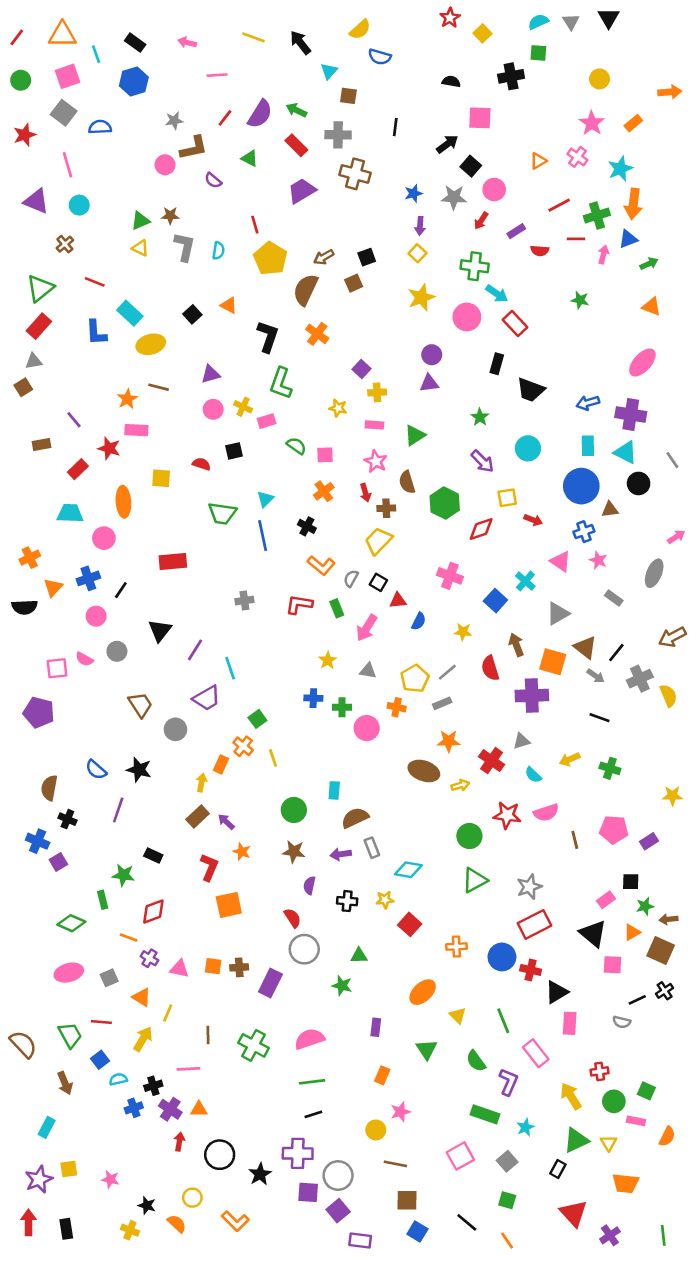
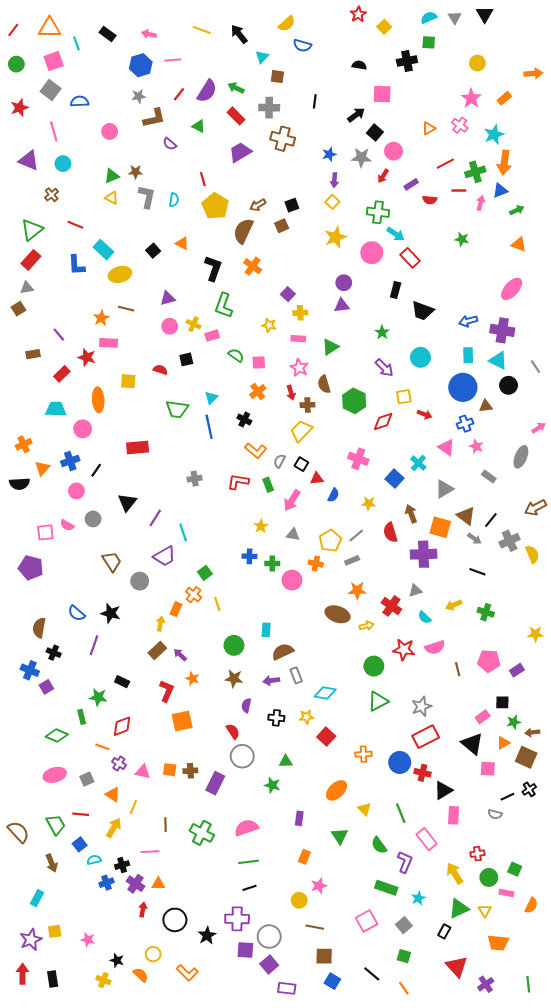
blue hexagon: (134, 82) -> (141, 65), moved
pink circle: (165, 165) -> (110, 131), moved

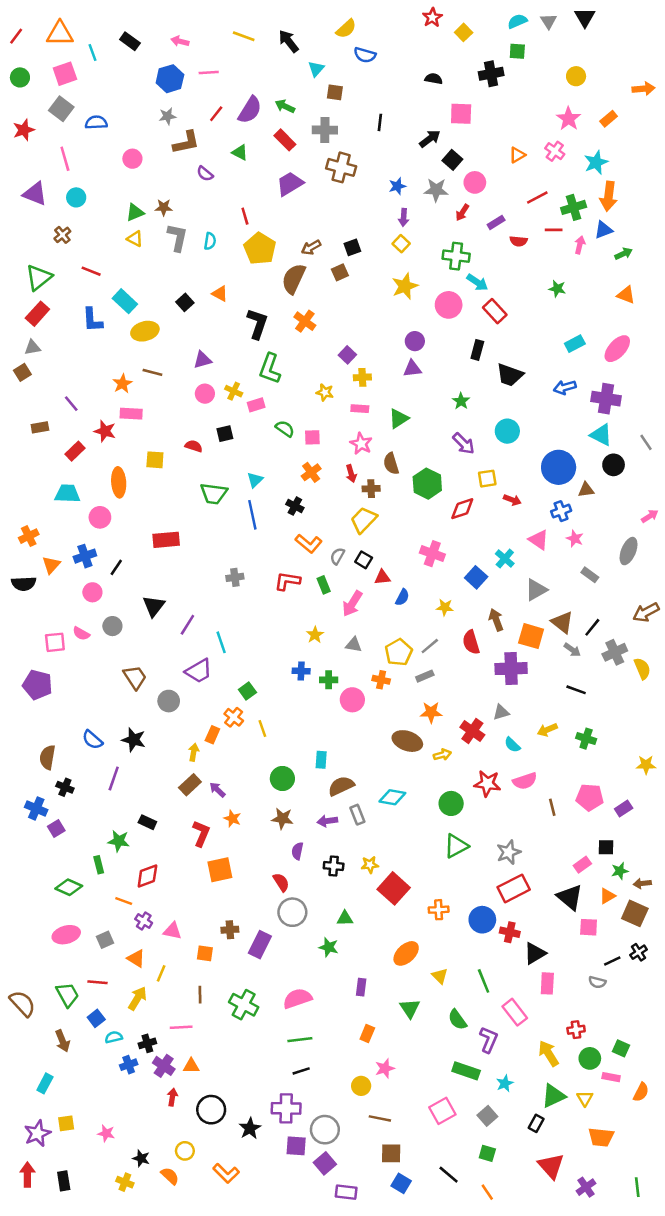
cyan rectangle: (468, 355) -> (575, 344), moved, turned 63
cyan diamond: (325, 693) -> (392, 797), moved
red square: (326, 737) -> (394, 888), size x1.4
orange square: (170, 770) -> (205, 953), moved

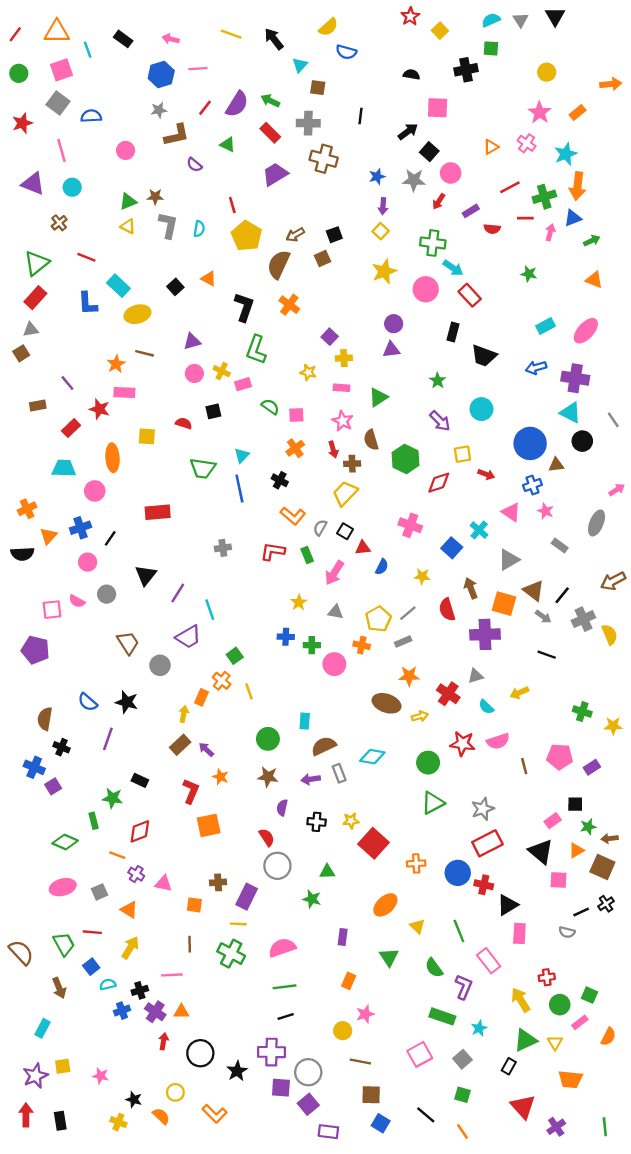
green cross: (586, 739) -> (582, 712), moved
yellow line: (161, 973) -> (238, 924), moved, turned 70
pink rectangle: (611, 1077) -> (580, 1022), turned -49

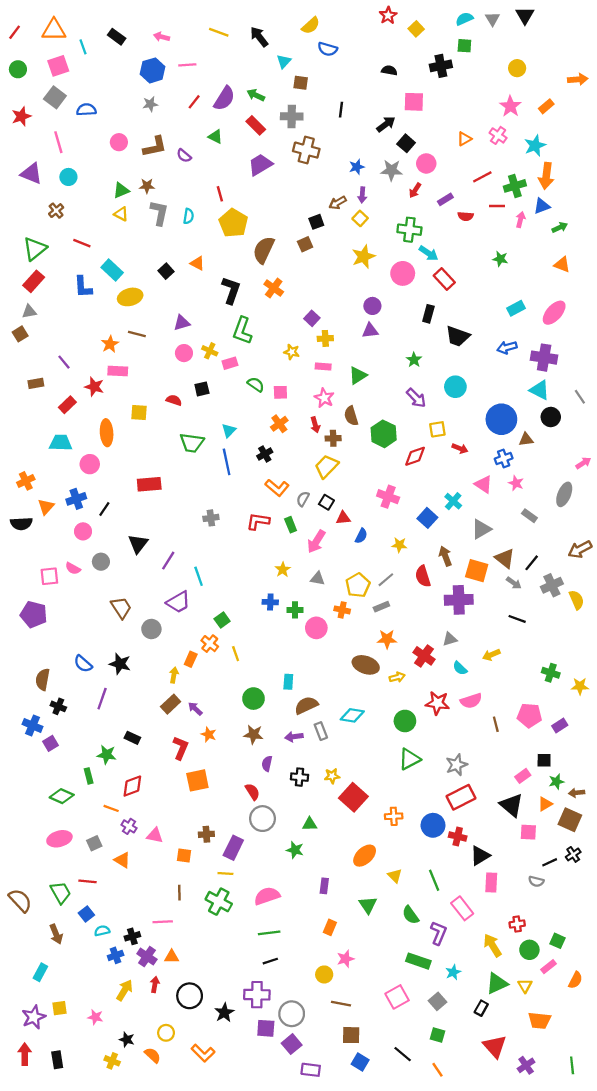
brown L-shape: (177, 135) -> (155, 147), moved
brown arrow: (295, 235) -> (338, 203), moved
black cross: (280, 480) -> (265, 454), turned 32
yellow arrow: (130, 948) -> (125, 990), moved

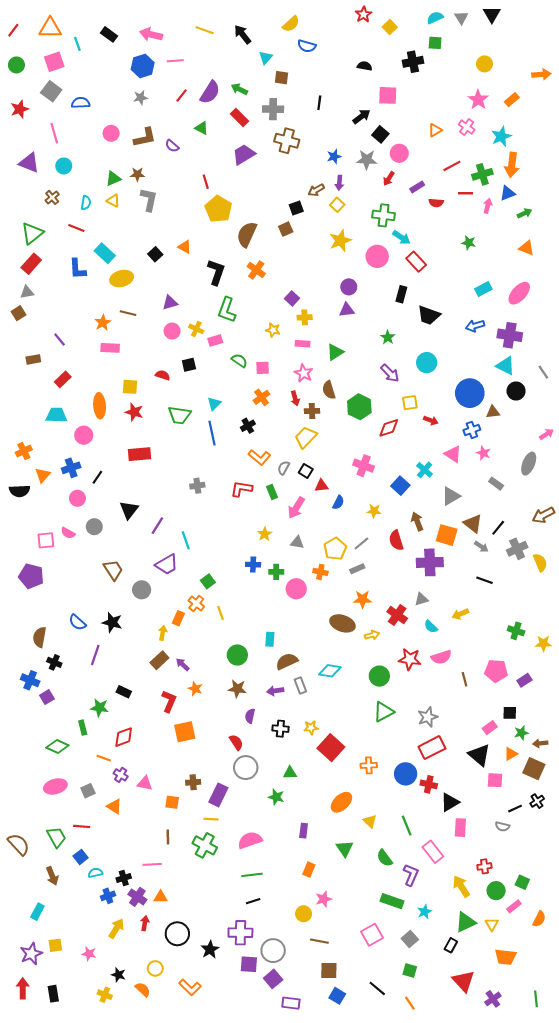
pink arrow: (162, 37) -> (151, 34), size x1.5
cyan semicircle: (188, 216) -> (86, 203), moved
red star: (94, 387) -> (134, 412), moved

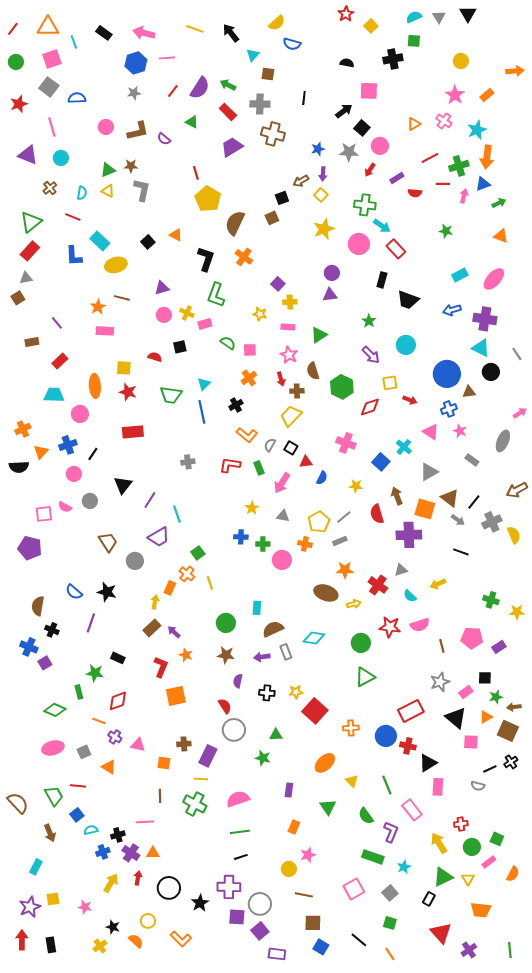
gray star: (428, 717) -> (440, 682), moved
yellow cross: (105, 995) -> (100, 946), turned 32

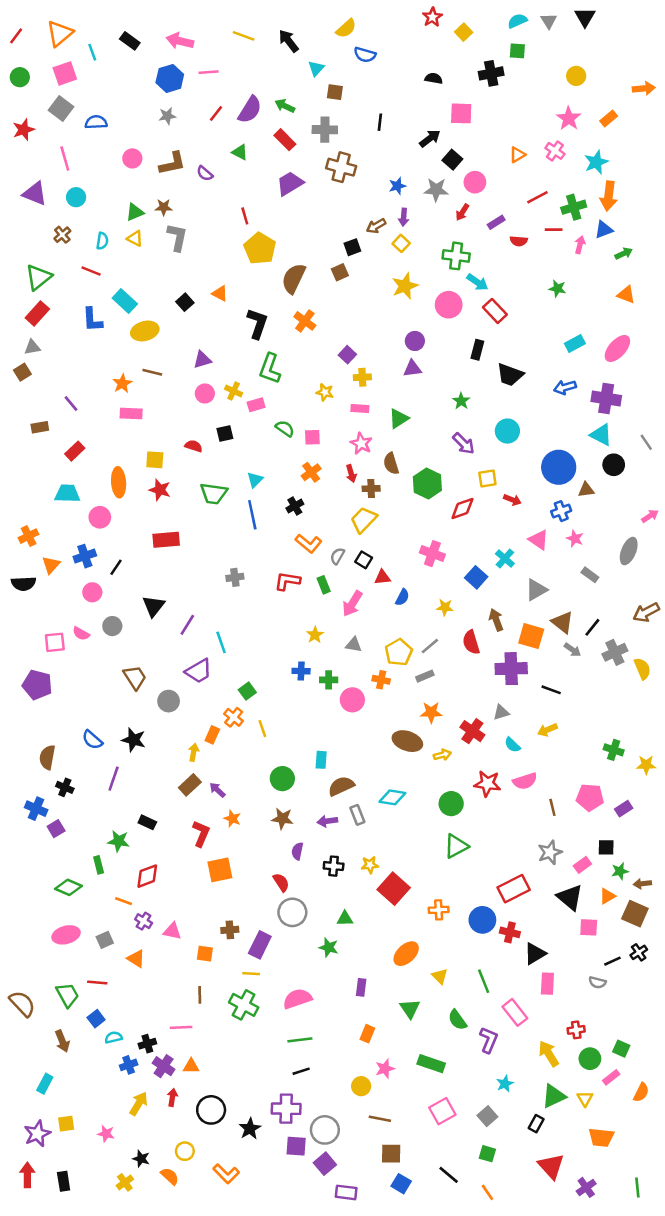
orange triangle: (48, 27) -> (60, 33), turned -40
black line: (461, 552) -> (551, 690), moved
green rectangle: (373, 857) -> (431, 1064), moved

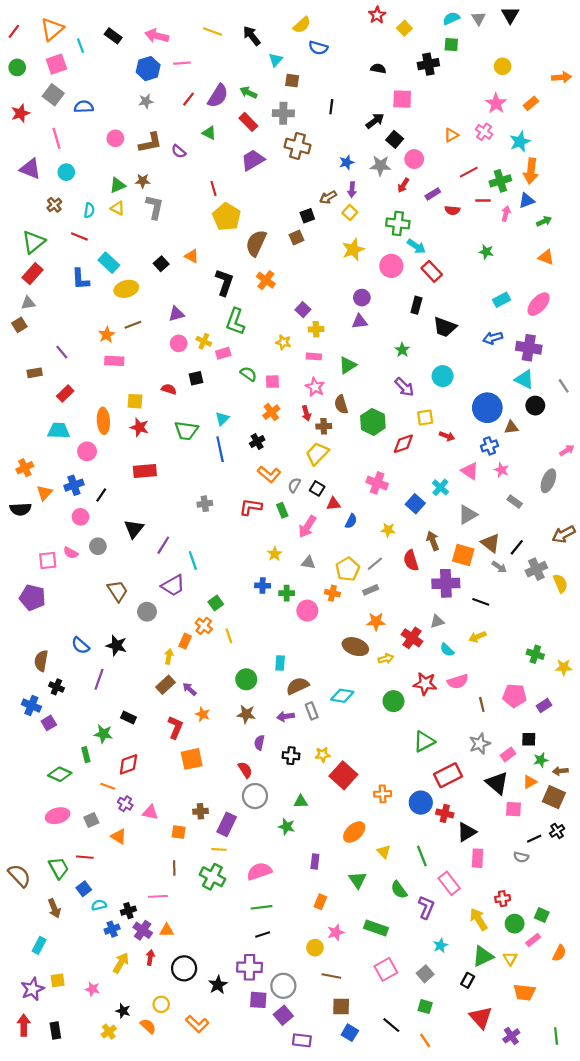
brown line: (152, 372) -> (133, 325), turned -35
green triangle: (456, 846) -> (424, 741), moved

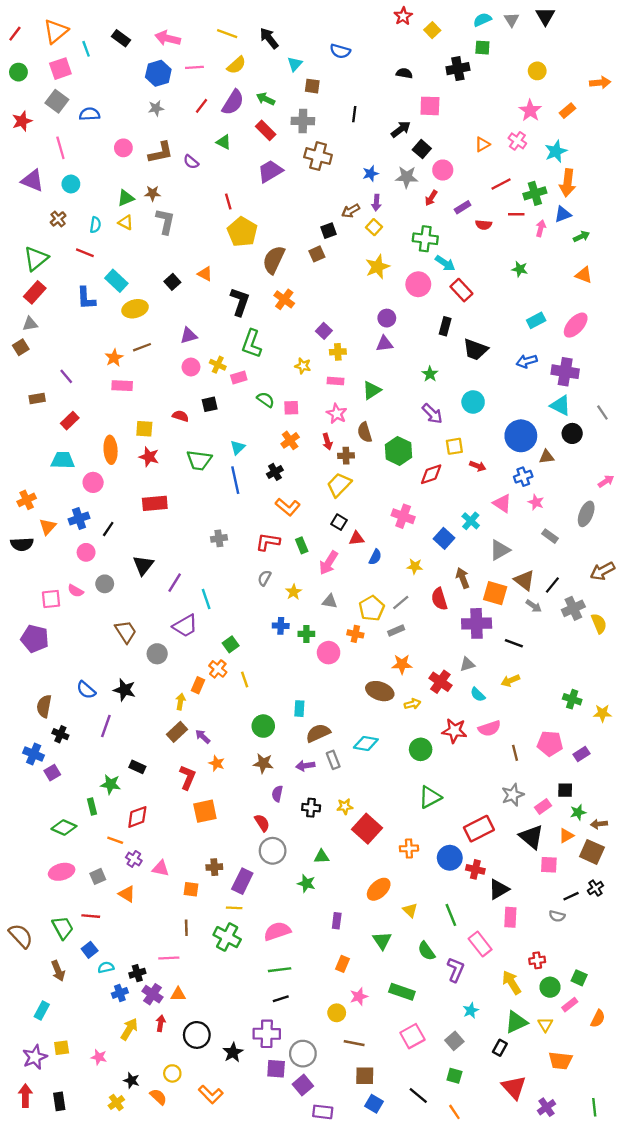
yellow semicircle: (302, 25) -> (236, 65), moved
gray semicircle: (294, 485) -> (264, 578), moved
green triangle: (424, 741) -> (430, 797), moved

